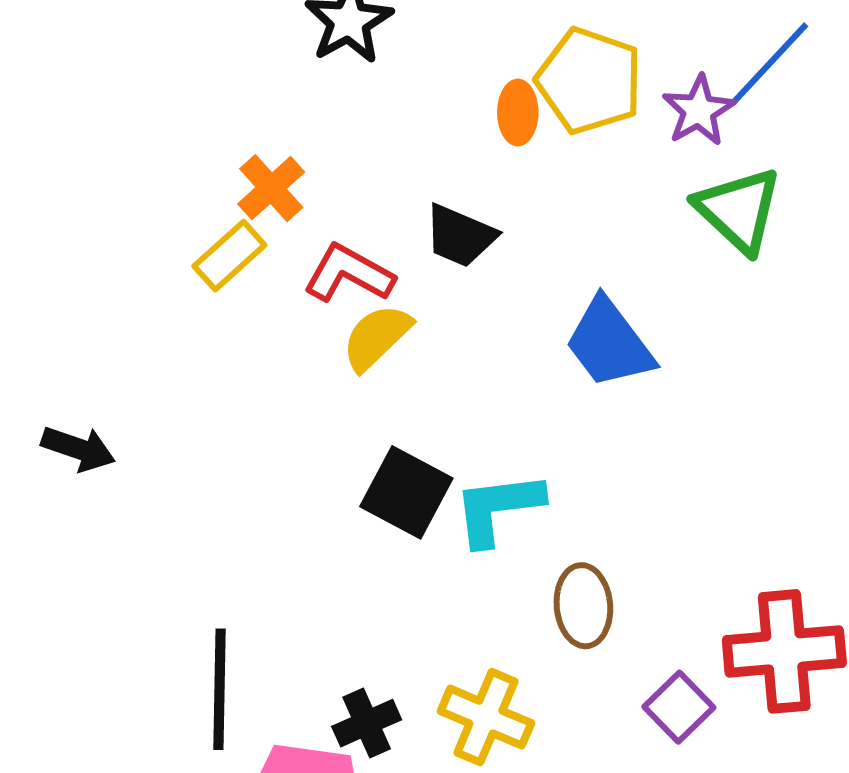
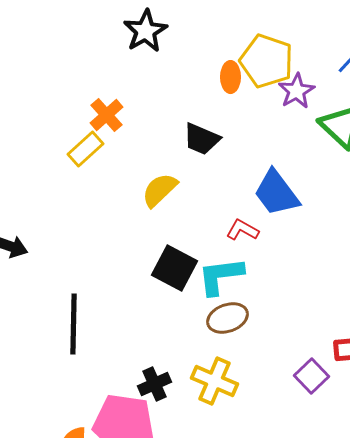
purple star: (699, 111) -> (296, 91), moved
red L-shape: (349, 274) -> (242, 230), moved, size x0.7
brown ellipse: (583, 606) -> (228, 318), moved, turned 75
black line: (219, 689) -> (74, 324), moved

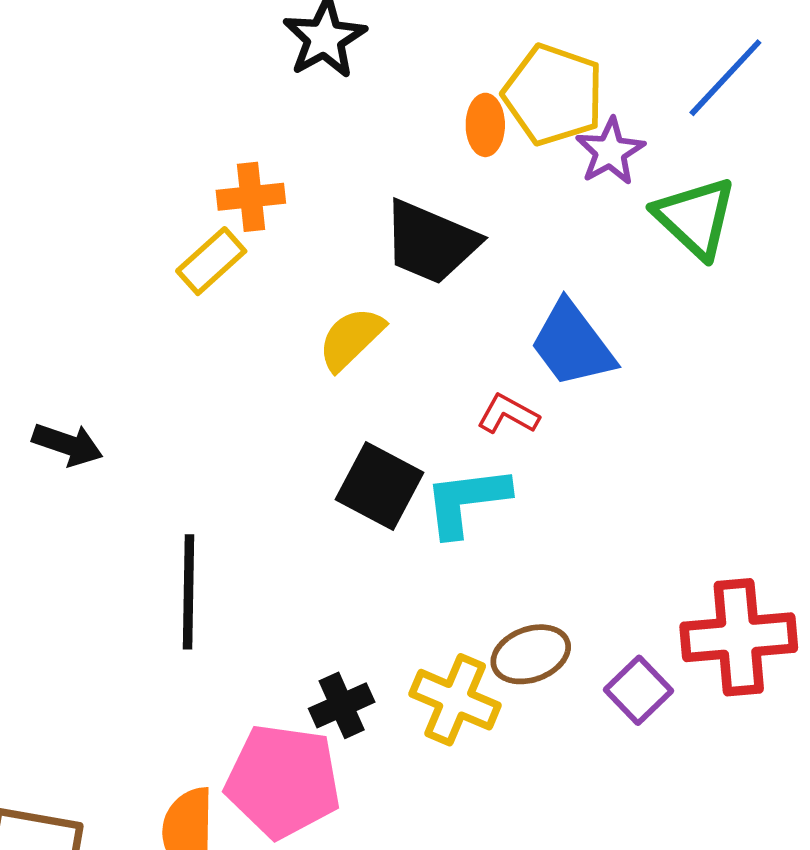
orange cross: (106, 115) -> (251, 197), turned 36
black trapezoid: (202, 139) -> (431, 242), size x1.4
brown ellipse: (228, 318) -> (531, 654), moved

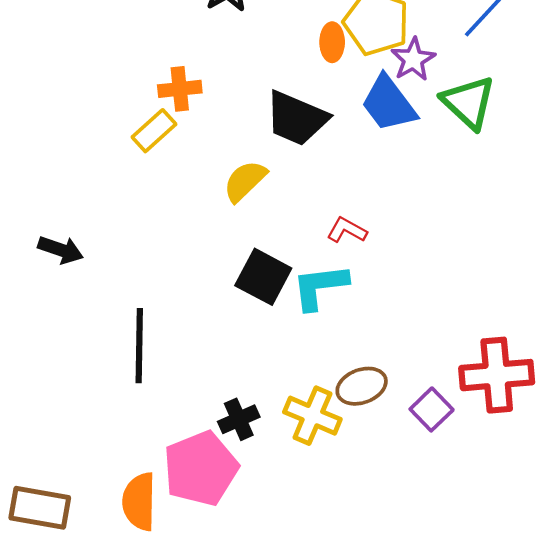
blue trapezoid: (572, 344) -> (389, 104), moved
pink pentagon: (283, 781) -> (201, 468), turned -30

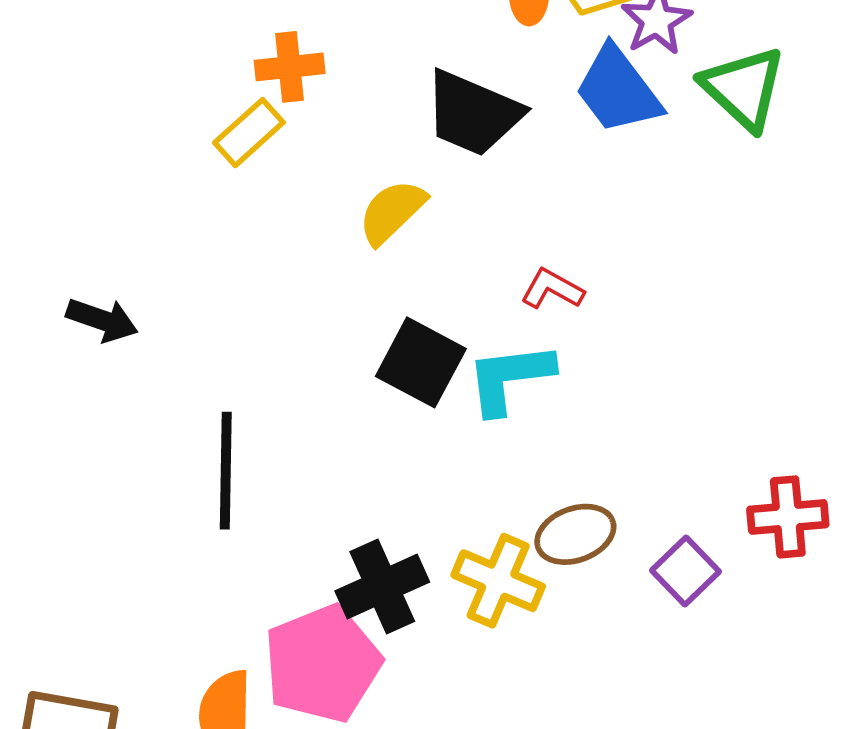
red cross: (497, 375) -> (788, 517), size x0.7
black cross: (239, 419) -> (382, 586), size x1.4

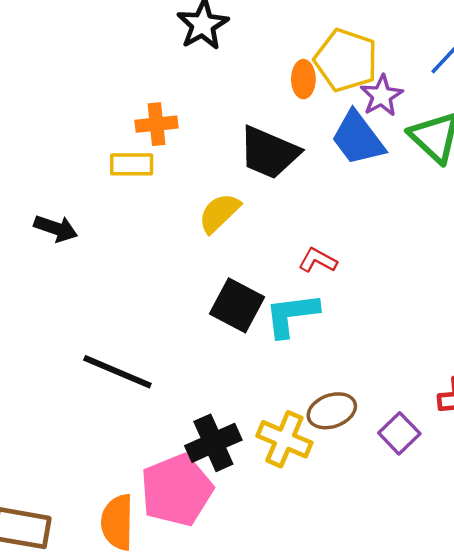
yellow rectangle: (249, 133) -> (132, 164), turned 42
black arrow: (102, 320) -> (56, 228), moved
black line: (226, 471) -> (117, 372), turned -68

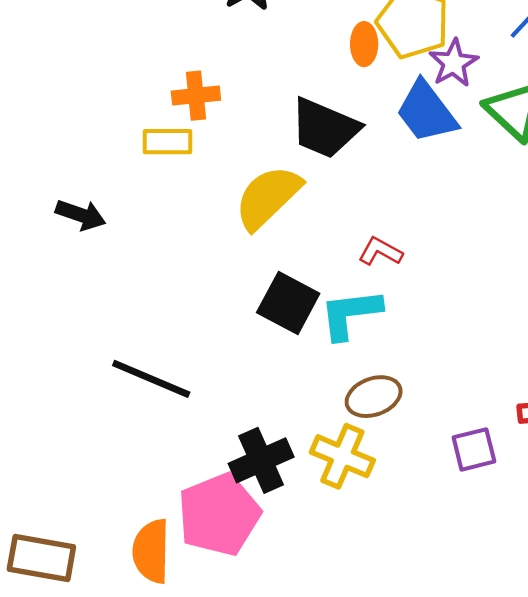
yellow semicircle: (219, 213) -> (268, 197), size x1.4
brown ellipse: (332, 411) -> (374, 397), moved
purple square: (399, 433) -> (474, 449), turned 30

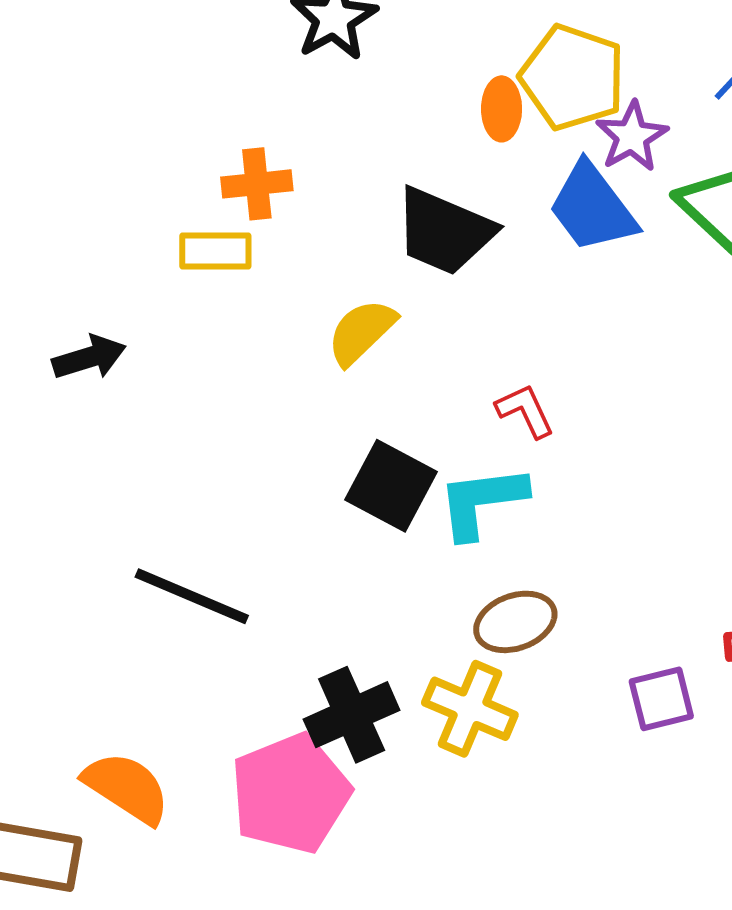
yellow semicircle: (268, 197) -> (361, 332), size x0.7
black arrow: (81, 215) -> (89, 358), turned -36
red L-shape: (380, 252) -> (525, 411), turned 36
orange semicircle: (151, 551) -> (127, 788), moved, turned 122

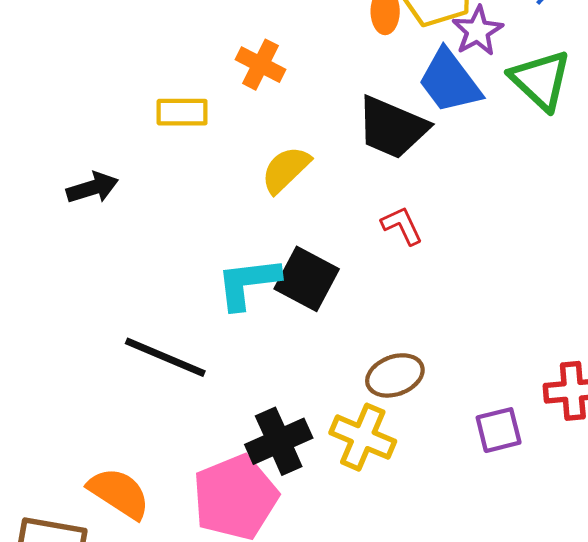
orange cross: (257, 184) -> (260, 65), moved, turned 33
black trapezoid: (444, 231) -> (392, 128), moved
cyan L-shape: (482, 502) -> (248, 283), moved

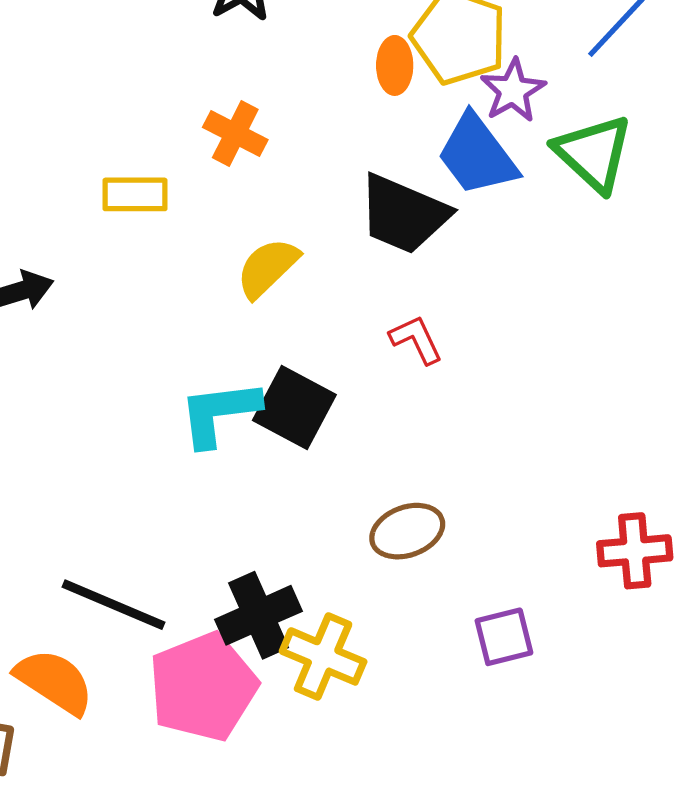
black line: (165, 357) -> (113, 605), moved
purple square: (499, 430) -> (504, 637), moved
yellow cross: (363, 437) -> (323, 656), moved

